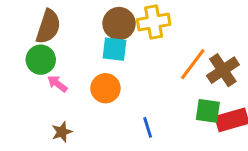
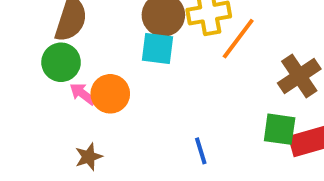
orange line: (193, 64) -> (238, 39), moved
orange circle: (105, 88) -> (110, 94), moved

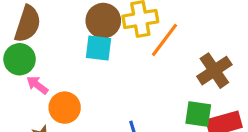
orange circle: (110, 94) -> (65, 108), moved

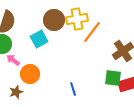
cyan square: (98, 48) -> (39, 39), moved, turned -36

